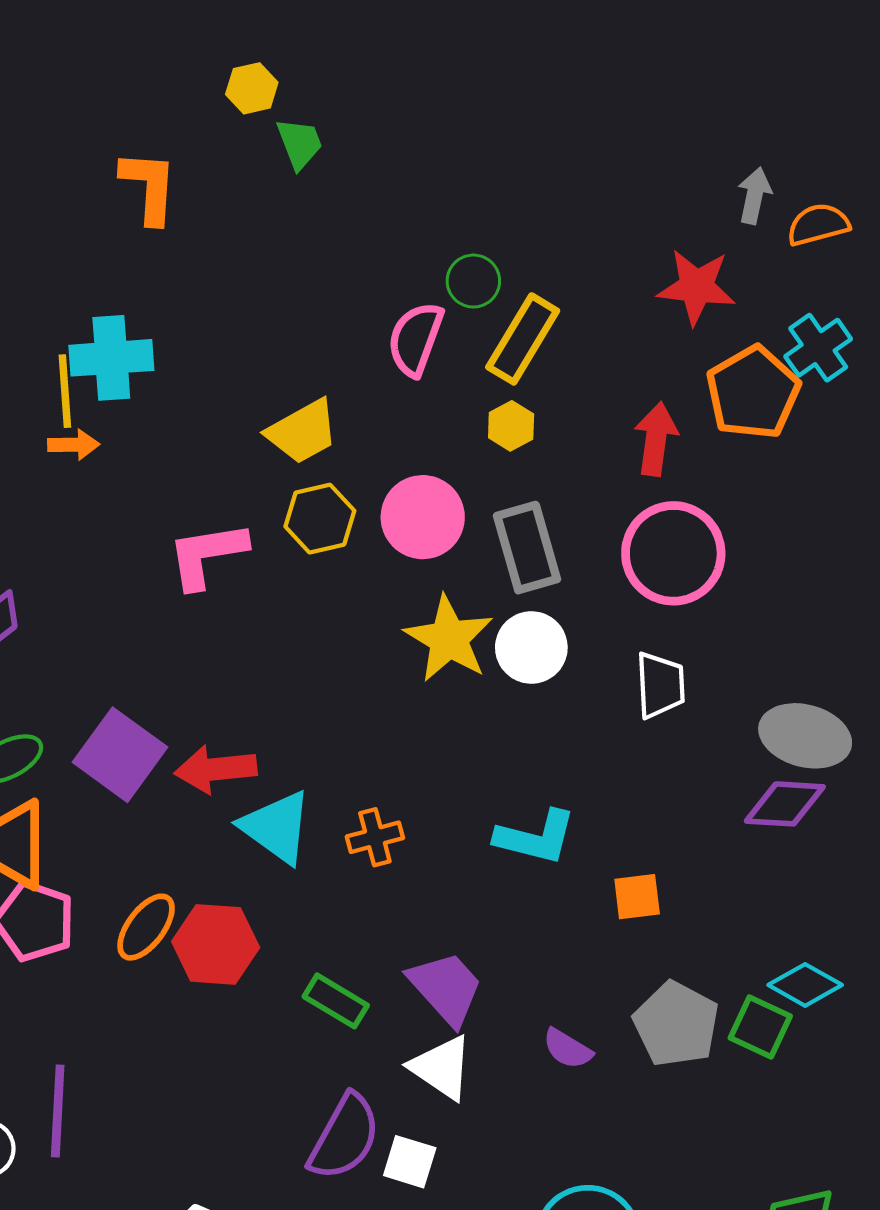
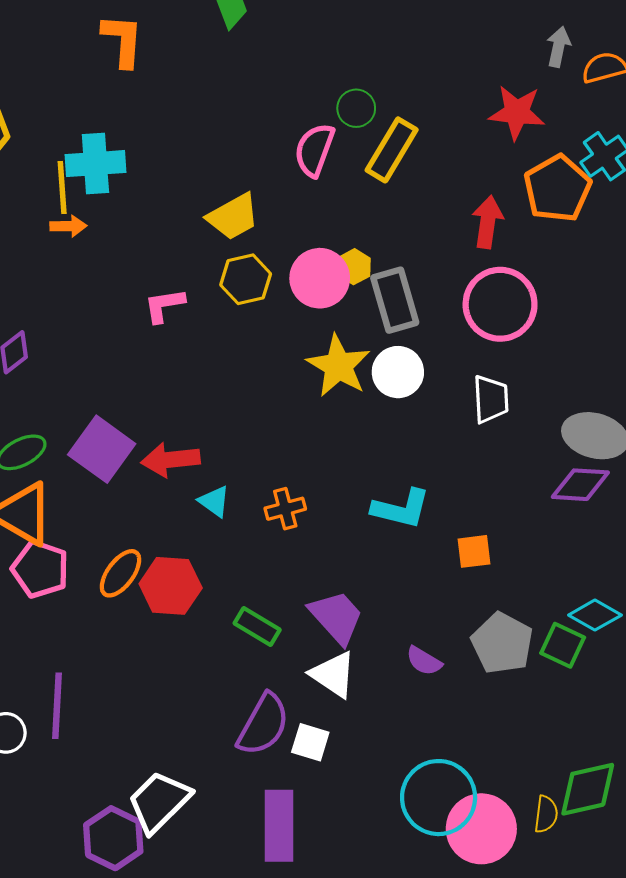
yellow hexagon: (511, 426) -> (354, 267), moved
pink L-shape: (207, 555) -> (164, 305), size x0.7
cyan triangle: (276, 827) -> (214, 501), size x0.6

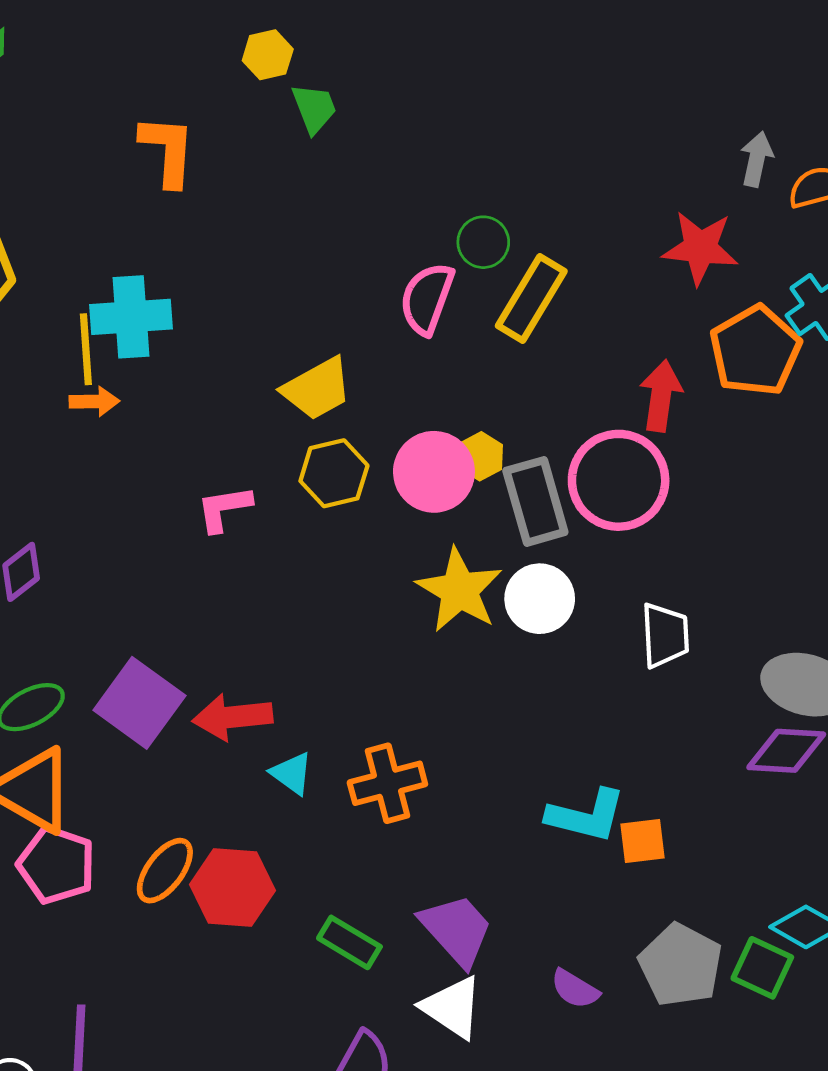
pink circle: (500, 304) -> (619, 480), moved
orange cross: (285, 509) -> (387, 783), size x1.4
cyan L-shape: (401, 509) -> (586, 816), moved

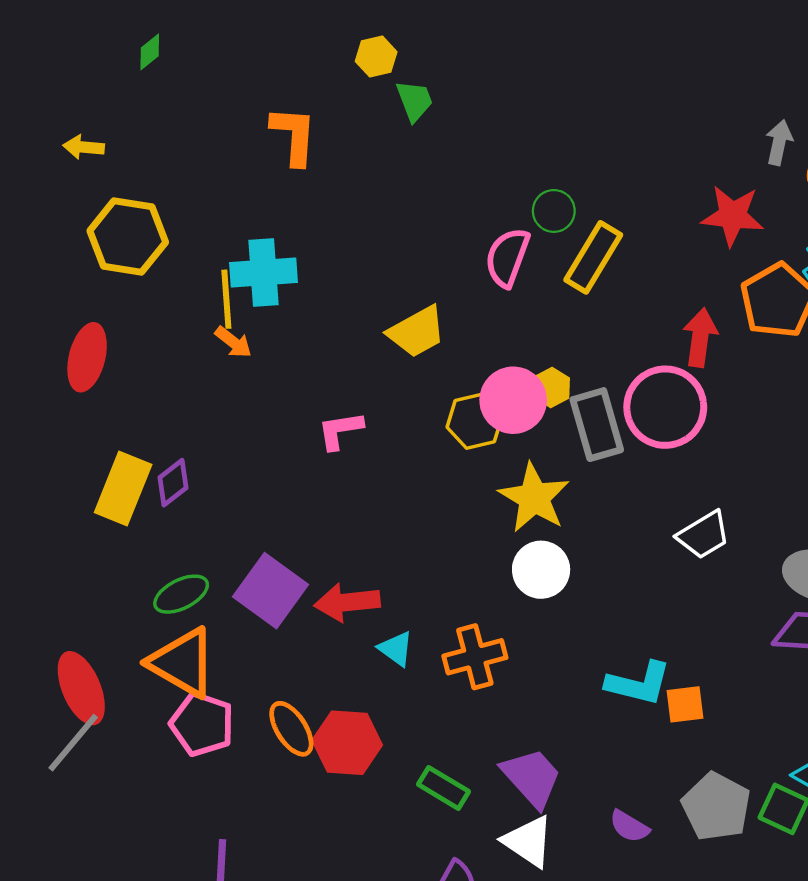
orange arrow: (94, 401) -> (233, 342), turned 39
yellow hexagon: (334, 473) -> (475, 421), moved
white circle: (540, 599) -> (541, 570), moved
white trapezoid: (665, 635) -> (704, 535), turned 62
orange ellipse: (165, 871) -> (291, 729), turned -70

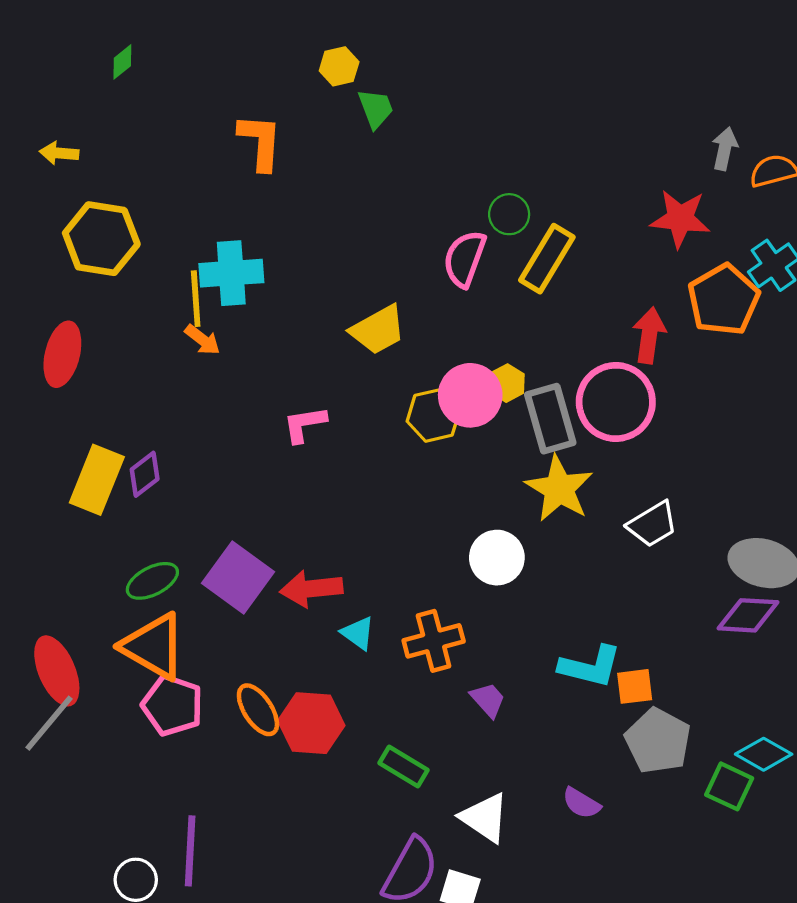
yellow star: (534, 498) -> (559, 489), moved
purple trapezoid: (532, 778) -> (488, 700), moved, size x0.6
gray pentagon: (716, 807) -> (658, 741), moved

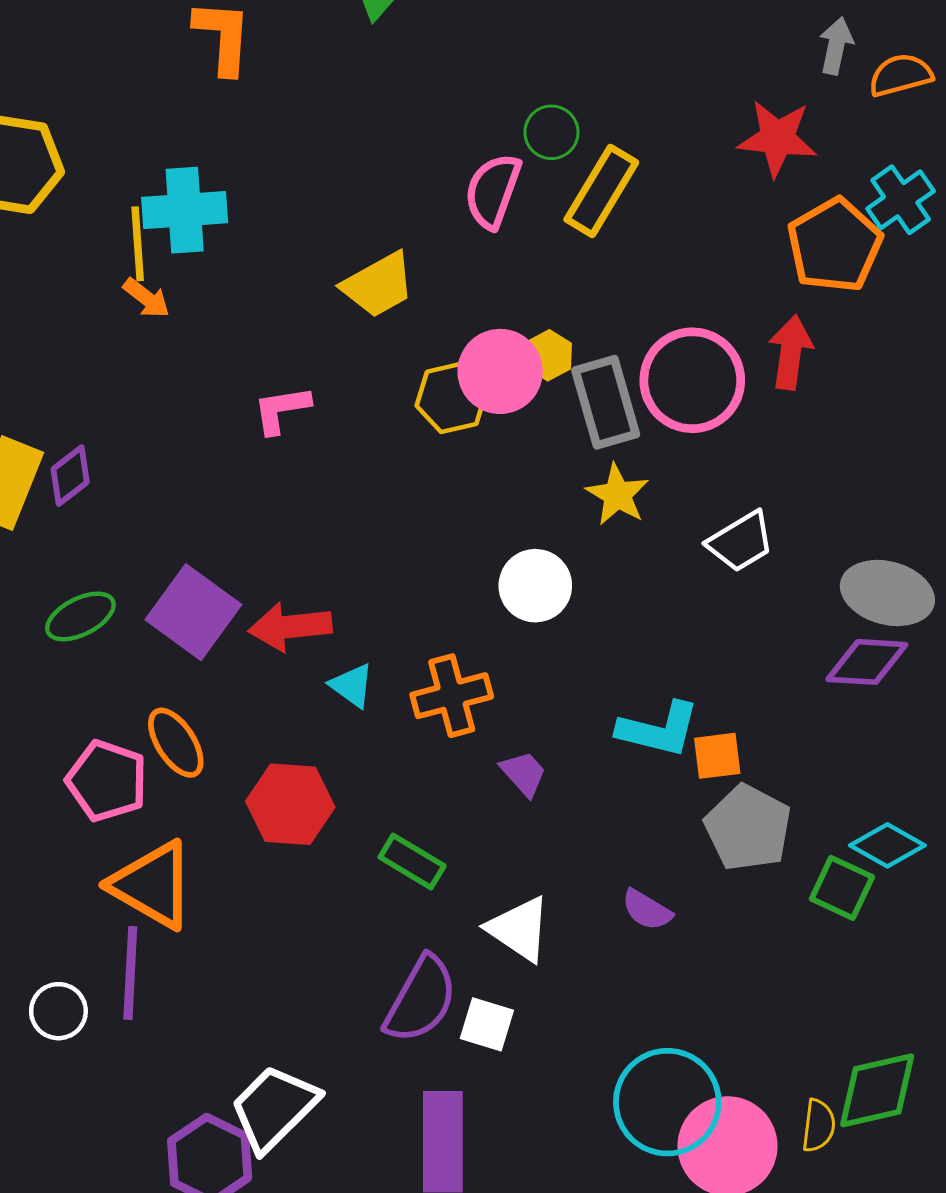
red arrow: (649, 335) -> (791, 352), moved
yellow star: (559, 489) -> (617, 495), size x0.7
orange triangle: (154, 646) -> (152, 885), moved
orange ellipse: (258, 710) -> (176, 743), moved

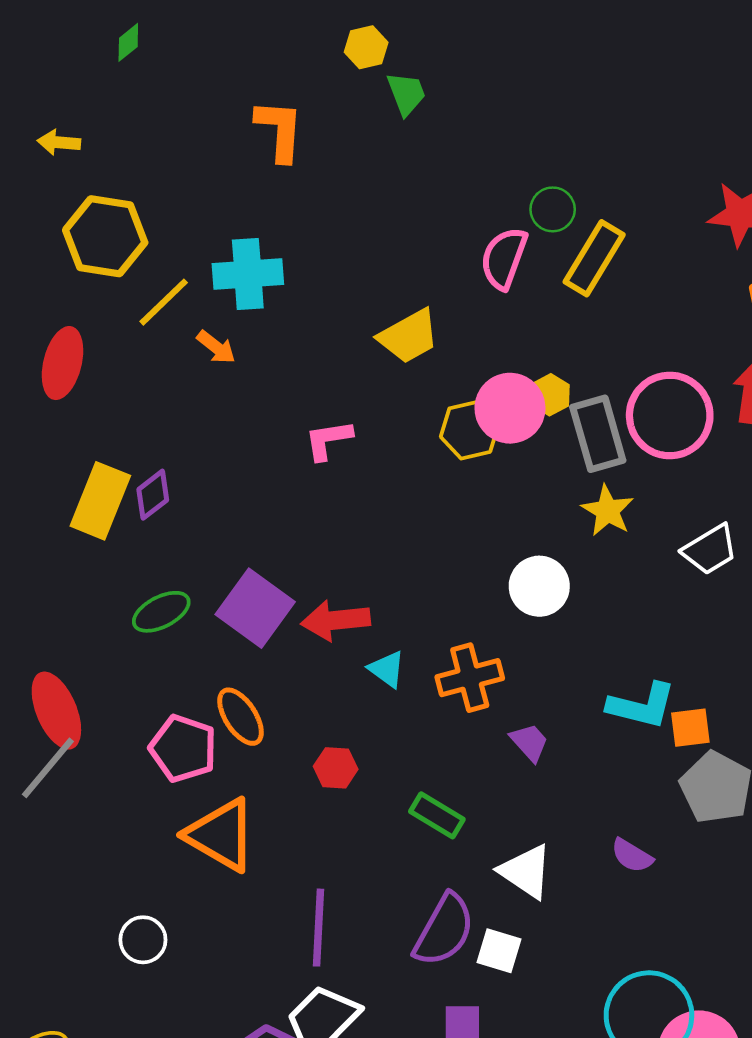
yellow line: (138, 244) -> (164, 302), moved, turned 50
red hexagon: (290, 804) -> (336, 768), size x0.6
purple line: (130, 973) -> (319, 928), moved

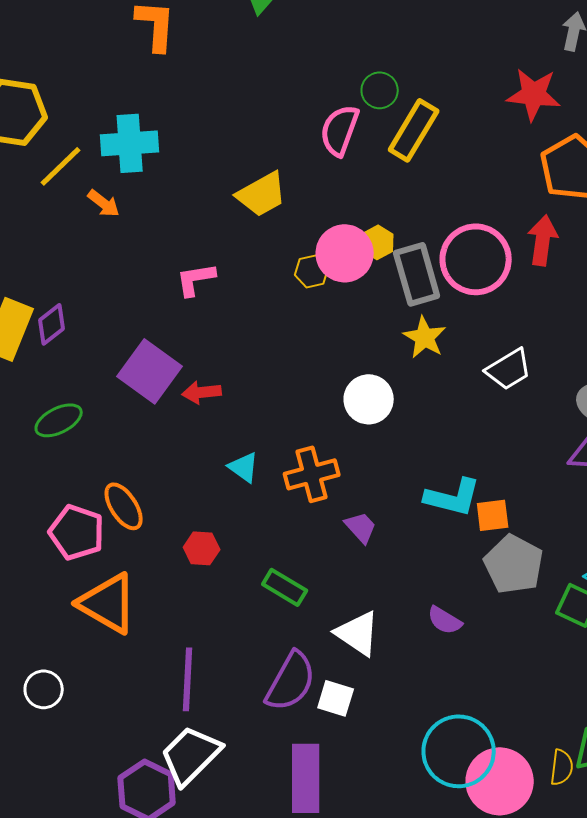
yellow hexagon: (470, 430) -> (312, 271), size x0.7
purple square: (255, 608) -> (150, 371), moved
red arrow: (336, 620) -> (202, 392), moved, size x0.7

